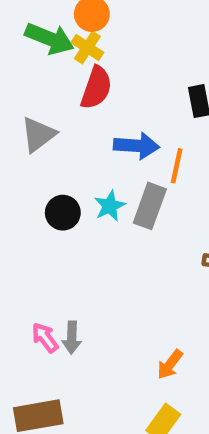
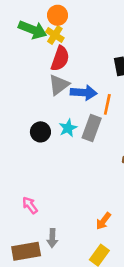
gray triangle: (38, 135) -> (59, 85), moved
gray arrow: (72, 338) -> (52, 238), moved

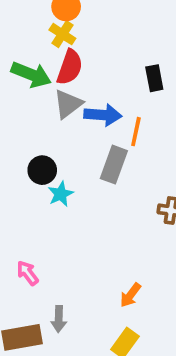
green arrow: (33, 30) -> (31, 75), moved
cyan star: (68, 128) -> (61, 194), moved

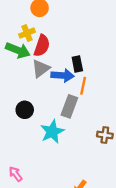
yellow cross: (62, 34) -> (27, 33), moved, turned 35
black rectangle: (154, 78) -> (77, 64), moved
cyan star: (61, 194) -> (52, 132), moved, size x1.5

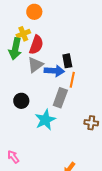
green arrow: (18, 50) -> (15, 49), turned 80

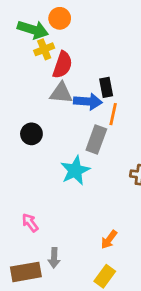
green arrow: (15, 49) -> (33, 30), moved, turned -85
gray triangle: (35, 65) -> (61, 93), turned 42
black circle: (21, 101) -> (31, 134), moved

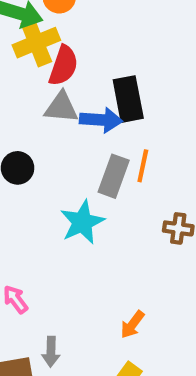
yellow cross: (44, 49) -> (36, 43), size x1.5
black rectangle: (106, 87) -> (128, 99), size x1.5
orange line: (113, 114) -> (143, 166), moved

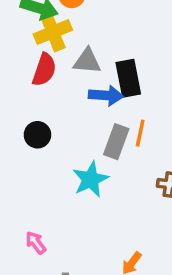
red semicircle: (63, 66) -> (44, 70), moved
gray triangle: (61, 107) -> (87, 61), moved

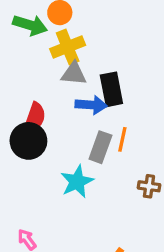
yellow cross: (53, 32) -> (68, 47), moved
red semicircle: (44, 70) -> (35, 117), moved
black circle: (37, 135) -> (28, 141), size x1.5

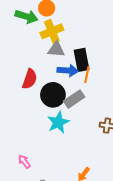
orange line: (122, 139) -> (87, 75), moved
black circle: (28, 141) -> (53, 95), moved
gray rectangle: (100, 147) -> (74, 99), turned 36

